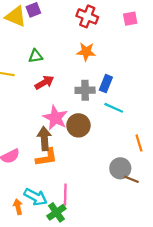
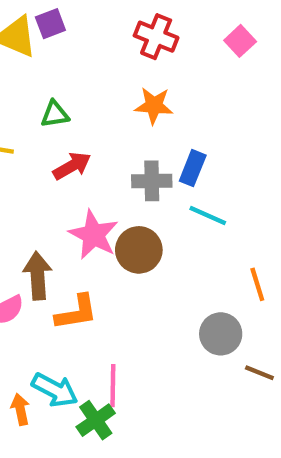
pink square: (130, 19) -> (240, 41), turned -32
brown arrow: (44, 139) -> (38, 276), moved
brown line: (131, 179) -> (259, 373), moved

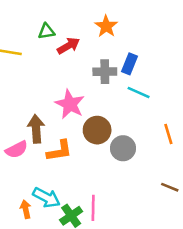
orange star: (154, 106) -> (106, 26), turned 30
red arrow: (72, 166) -> (68, 46), moved
brown circle: (139, 250) -> (97, 130), moved
gray circle: (221, 334) -> (123, 148), moved
pink line: (113, 386) -> (93, 208), moved

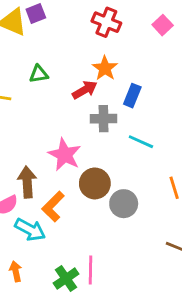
red arrow: (68, 46) -> (85, 90), moved
blue rectangle: (129, 64) -> (132, 96), moved
orange L-shape: (59, 151) -> (53, 207), turned 144
cyan arrow: (46, 198) -> (30, 230), moved

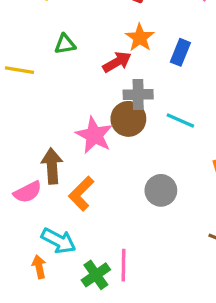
blue rectangle: (132, 96) -> (180, 52), moved
brown circle: (95, 183) -> (128, 119), moved
cyan arrow: (30, 230) -> (59, 241), moved

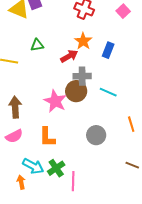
brown arrow: (52, 166) -> (15, 107), moved
orange L-shape: (81, 194) -> (47, 137), turned -45
green cross: (96, 275) -> (56, 168), moved

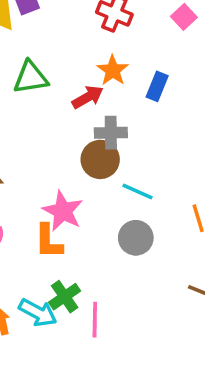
green triangle: (37, 45) -> (31, 78), size x1.5
cyan line: (108, 92) -> (138, 191), moved
pink star: (55, 101) -> (63, 211), moved
cyan arrow: (33, 166) -> (38, 313), moved

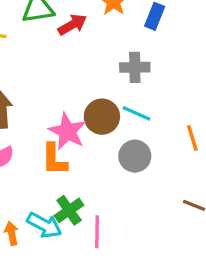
red arrow: (88, 97) -> (72, 25), moved
gray cross: (111, 133) -> (135, 67), moved
brown circle: (100, 159) -> (102, 117), moved

